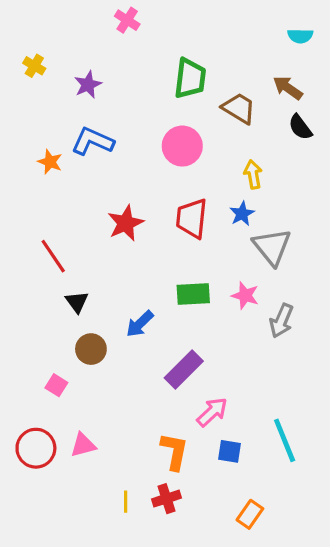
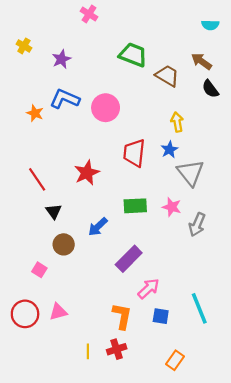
green trapezoid: (190, 78) -> (133, 55), turned -76
pink circle: (182, 146) -> (106, 108), moved
red star: (126, 223) -> (87, 173), moved

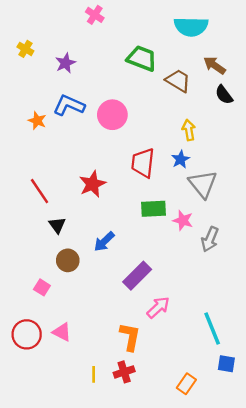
cyan semicircle: (210, 25) -> (191, 27), moved, size x1.8
green rectangle: (135, 206) -> (153, 209), moved
pink triangle: (58, 312) -> (62, 332), turned 42
blue square: (161, 316) -> (226, 364), moved

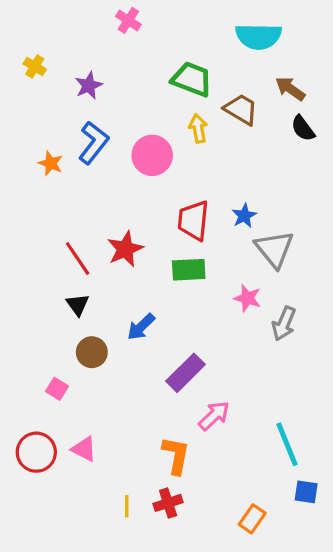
blue L-shape: (69, 105) -> (93, 143), turned 104
yellow arrow: (189, 130) -> (198, 128), moved
red line: (40, 191) -> (78, 259), moved
green rectangle: (153, 209) -> (189, 270), moved

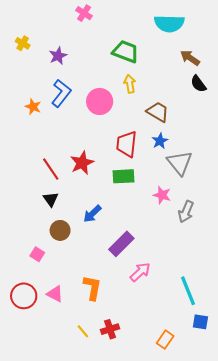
brown trapezoid: (241, 109) -> (158, 112), moved
orange L-shape: (176, 455) -> (92, 288), moved
yellow line: (127, 506) -> (83, 331), turned -40

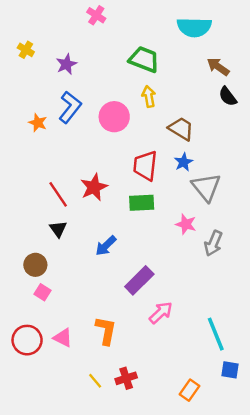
brown circle: (60, 230) -> (35, 265), moved

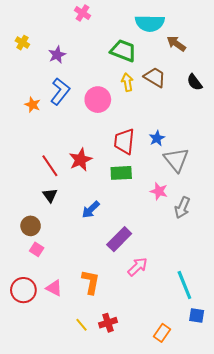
cyan semicircle: (194, 27) -> (150, 23), moved
brown arrow: (218, 67) -> (176, 44), moved
brown trapezoid: (181, 129) -> (155, 77), moved

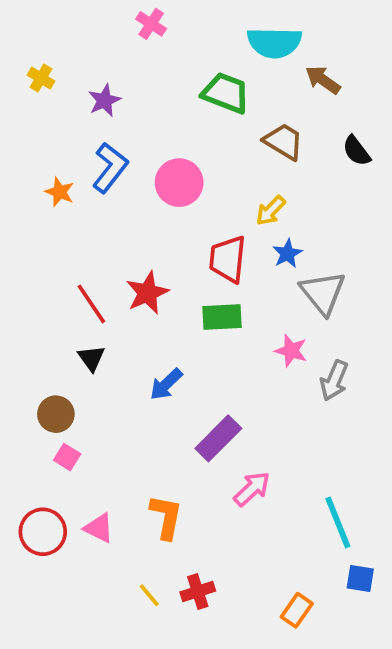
yellow arrow: (127, 82) -> (271, 211), moved, turned -126

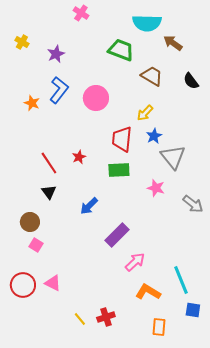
red star: (147, 293) -> (79, 157), size x0.6
gray arrow: (334, 381) -> (193, 204), moved, turned -75
orange L-shape: (166, 517) -> (148, 292), moved, turned -70
orange rectangle: (297, 610) -> (159, 327), turned -30

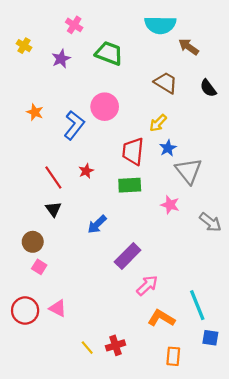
pink cross: (81, 13) -> (74, 25), moved
green trapezoid: (121, 50) -> (109, 53), moved
blue L-shape: (59, 90) -> (74, 125), moved

